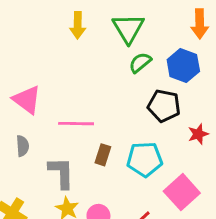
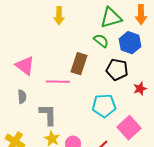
green triangle: (128, 28) -> (111, 18), moved, turned 45
green semicircle: (140, 63) -> (101, 41), turned 77
brown rectangle: (103, 155) -> (79, 64), moved, size x1.5

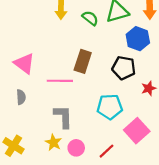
green semicircle: (101, 41) -> (90, 18), moved
gray L-shape: (48, 115) -> (63, 116), moved

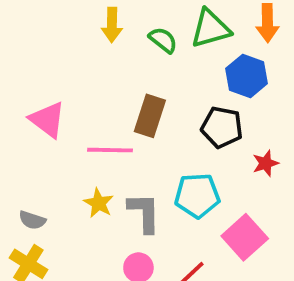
gray semicircle: (21, 97) -> (32, 220), moved, turned 112
gray L-shape: (63, 116) -> (144, 213), moved
yellow star: (53, 142) -> (99, 203), moved

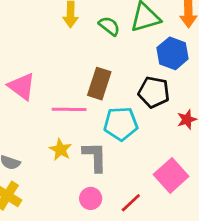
cyan pentagon: (197, 196) -> (121, 124), moved

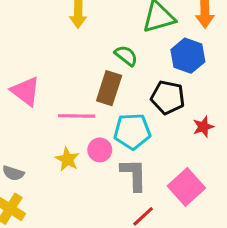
green semicircle: (109, 26) -> (126, 56), moved
gray L-shape: (95, 157) -> (134, 175), moved
pink circle: (91, 198) -> (100, 150), moved

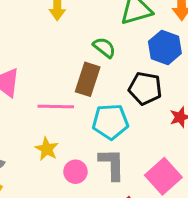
pink circle: (100, 150) -> (75, 172), moved

